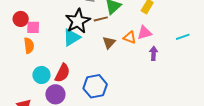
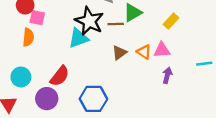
black star: (78, 21) -> (89, 21), turned -30
cyan circle: (41, 75) -> (21, 77), moved

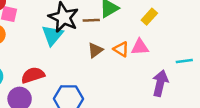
cyan triangle: (78, 38) -> (52, 35), turned -30
purple arrow: (167, 75) -> (160, 83), moved, size x1.5
red semicircle: (60, 76) -> (33, 75), turned -145

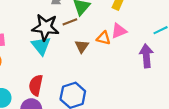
red semicircle: (33, 75) -> (36, 85), turned -42

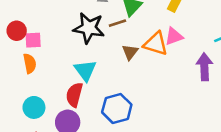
orange triangle: (104, 38) -> (156, 44), size x1.5
cyan triangle: (41, 46) -> (85, 70), moved

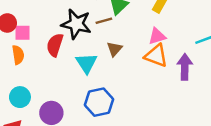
orange triangle: (156, 44) -> (156, 56), moved
cyan triangle: (85, 70) -> (86, 63), moved
red semicircle: (74, 95) -> (55, 45), moved

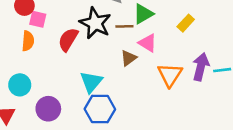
pink triangle: (157, 36) -> (148, 43), moved, turned 36
orange triangle: (156, 56) -> (170, 75), turned 30
cyan triangle: (86, 63) -> (91, 82), moved
purple arrow: (185, 67) -> (201, 67), moved

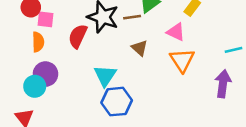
pink triangle: (148, 43) -> (176, 32), moved
brown triangle: (129, 58) -> (139, 48), turned -36
purple arrow: (201, 67) -> (223, 84), moved
purple circle: (48, 109) -> (45, 74), moved

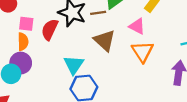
pink square: (45, 19) -> (26, 24), moved
orange semicircle: (38, 42) -> (23, 42), moved
brown triangle: (139, 48) -> (105, 40), size x1.5

